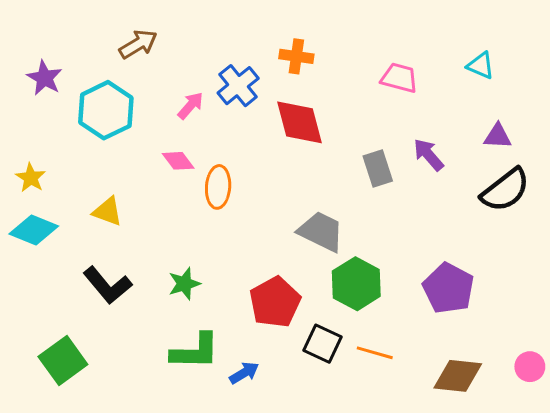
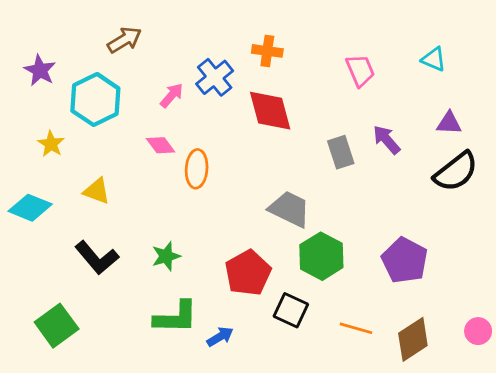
pink trapezoid: (399, 78) -> (360, 70), turned 52
yellow star: (31, 178) -> (51, 144), moved
orange line: (375, 353) -> (356, 328), moved
brown diamond: (458, 376) -> (413, 339), turned -39

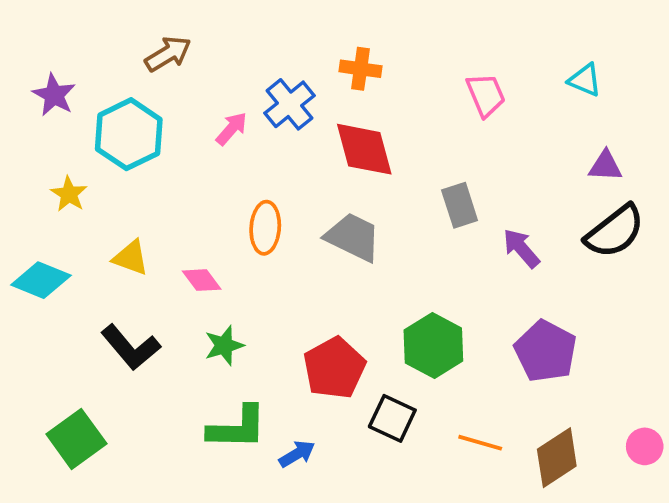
purple arrow: (387, 140) -> (521, 248), moved
pink diamond: (161, 145) -> (202, 280), moved
gray trapezoid: (290, 209) -> (353, 237), moved

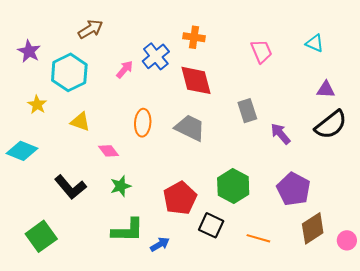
yellow triangle: (131, 258) -> (80, 122), moved
brown diamond: (557, 458) -> (313, 228), moved

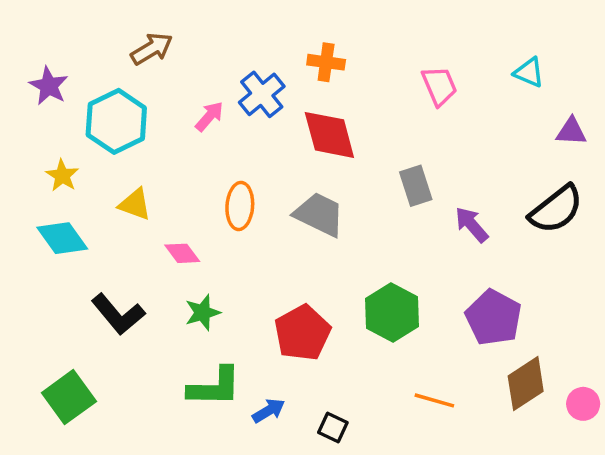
purple triangle: (326, 90) -> (571, 132), moved
cyan diamond: (22, 151) -> (62, 238), moved, turned 32
black square: (211, 225) -> (333, 428), moved, size x0.7

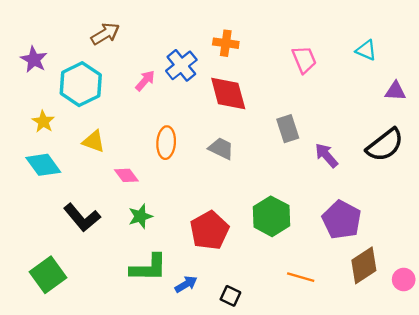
gray trapezoid: (319, 214) -> (221, 148), size x0.7

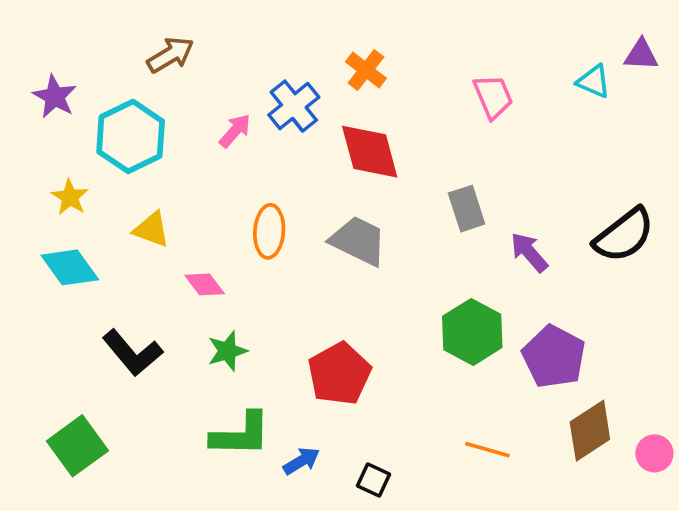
orange cross: (226, 43) -> (366, 70), turned 30
purple triangle: (395, 91) -> (641, 55), moved
gray trapezoid: (221, 148) -> (358, 241), size x1.4
green hexagon: (271, 216) -> (472, 332), moved

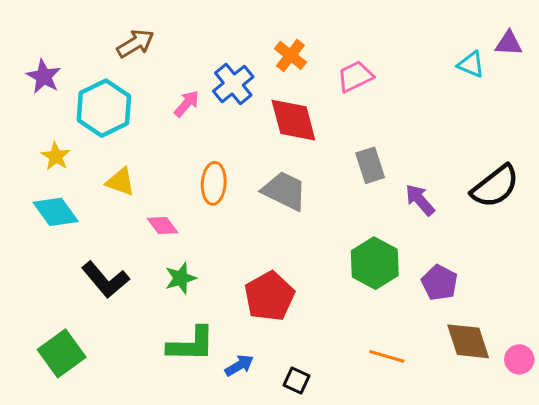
pink trapezoid: (493, 97) -> (355, 76), moved, turned -93
purple pentagon: (554, 357) -> (439, 283), size x0.7
brown diamond: (590, 431) -> (468, 341), turned -75

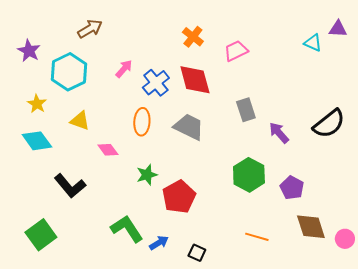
blue cross: (233, 84) -> (156, 83), moved
green star: (181, 278) -> (147, 175), moved
green L-shape: (191, 344) -> (127, 229), turned -124

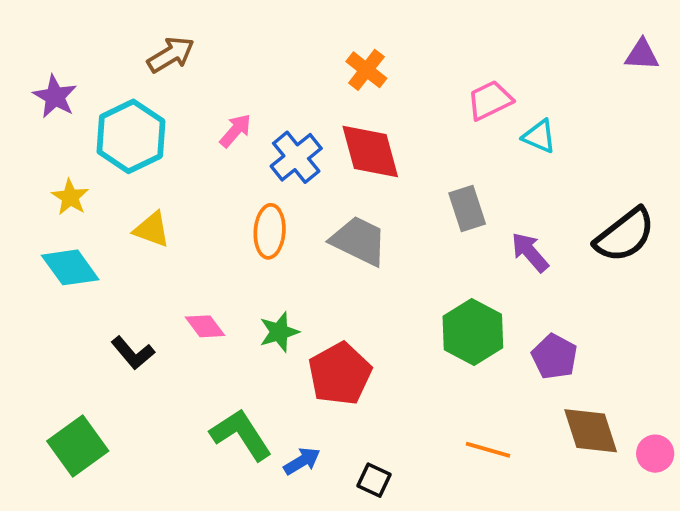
cyan triangle: (313, 43) -> (539, 136), moved
pink trapezoid: (236, 51) -> (490, 100), moved
pink diamond: (108, 150) -> (205, 326), moved
black L-shape: (70, 186) -> (133, 353), size x0.7

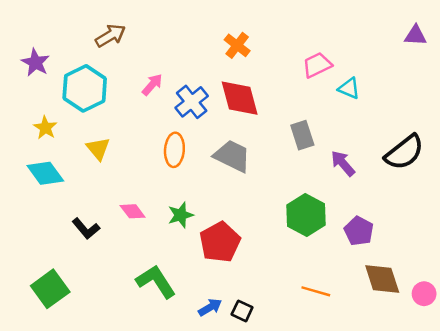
yellow triangle: (152, 229) -> (98, 149), turned 30
blue arrow: (302, 461) -> (210, 307), moved

